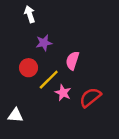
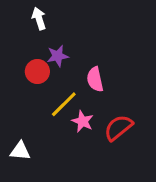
pink semicircle: (72, 61) -> (95, 79), turned -30
red circle: (29, 68) -> (37, 72), moved

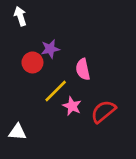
white arrow: (39, 19) -> (20, 16), moved

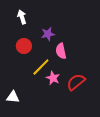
white arrow: (20, 16) -> (22, 17), moved
purple star: (50, 49) -> (48, 34), moved

